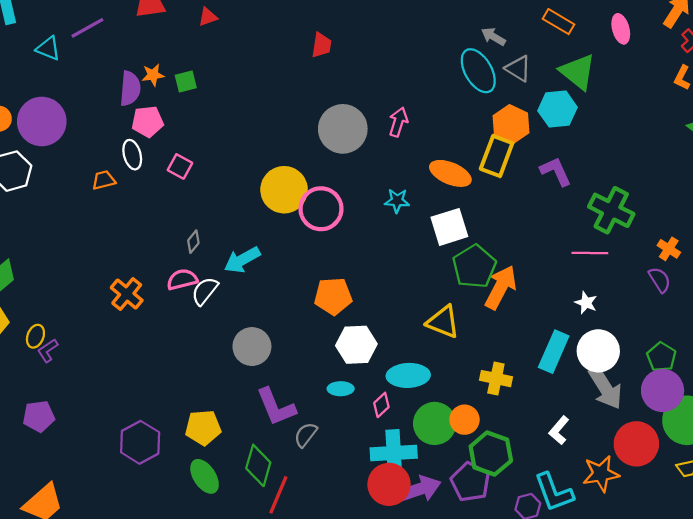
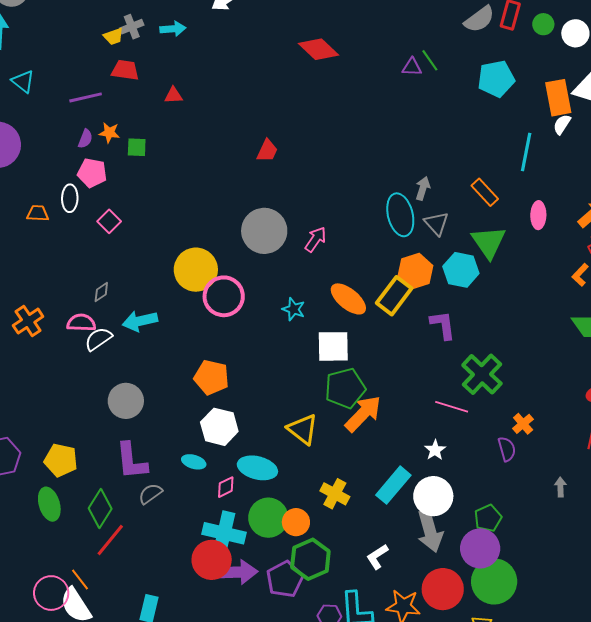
purple line: (87, 28) -> (86, 97), moved
gray arrow: (493, 37) -> (423, 188), turned 60
purple semicircle: (130, 88) -> (85, 139), size x0.6

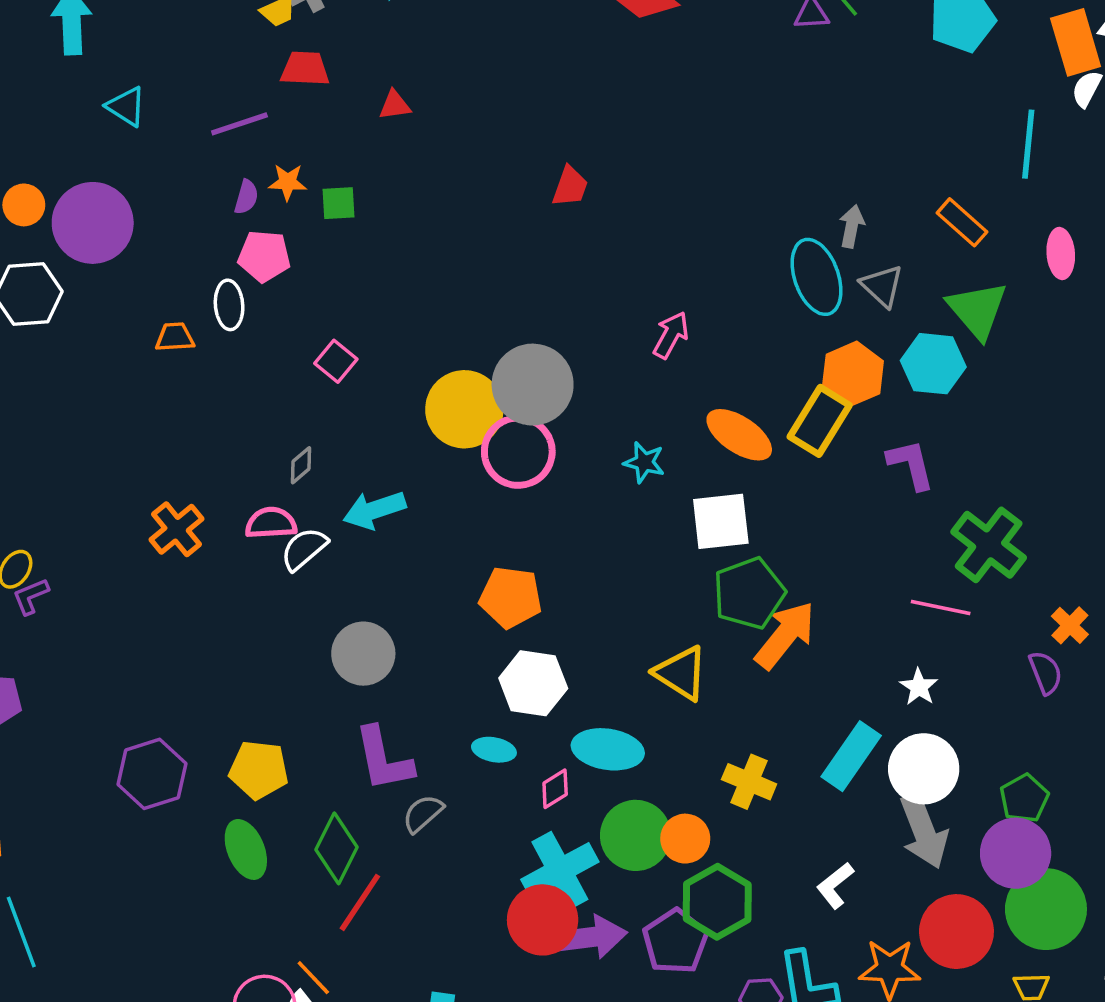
pink square: (109, 221) -> (336, 361), moved
gray circle: (264, 231) -> (533, 385), moved
cyan cross: (224, 533) -> (560, 871), turned -36

